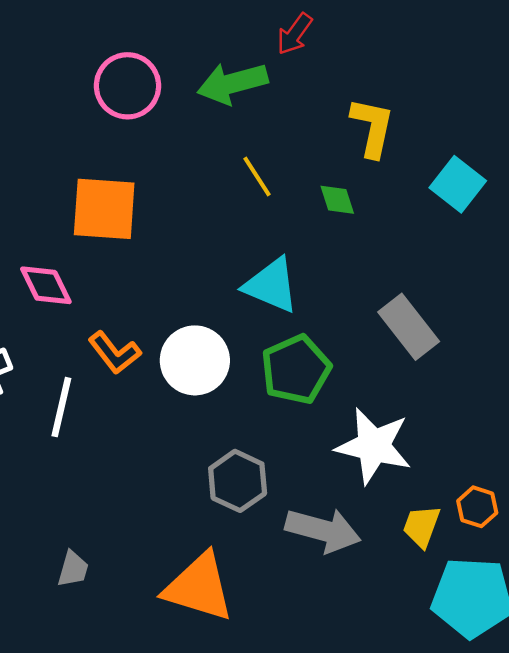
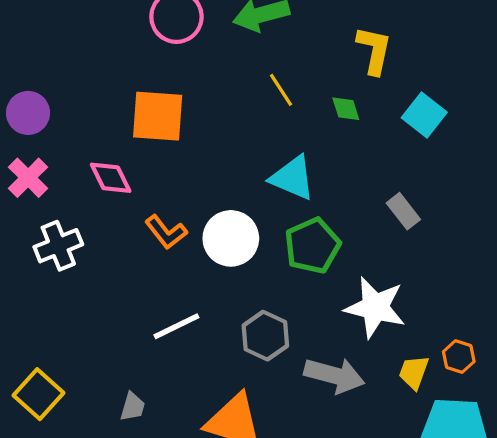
cyan square: (458, 184) -> (424, 115), moved
gray rectangle: (409, 327) -> (403, 211), size x0.7
white line: (61, 407) -> (176, 326), moved, turned 51

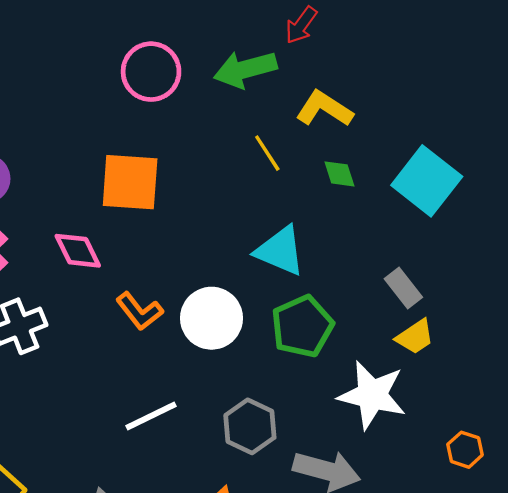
yellow L-shape: (374, 50) -> (324, 109), moved, turned -69
cyan square: (424, 115) -> (427, 181), size x1.4
yellow trapezoid: (414, 372) -> (415, 337), moved, turned -144

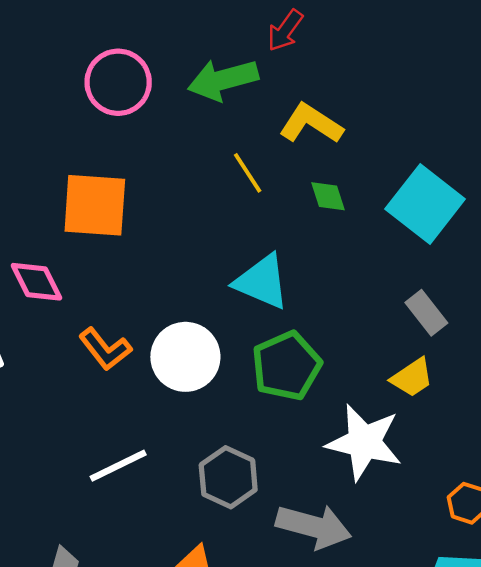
gray rectangle: (403, 288) -> (426, 313), moved

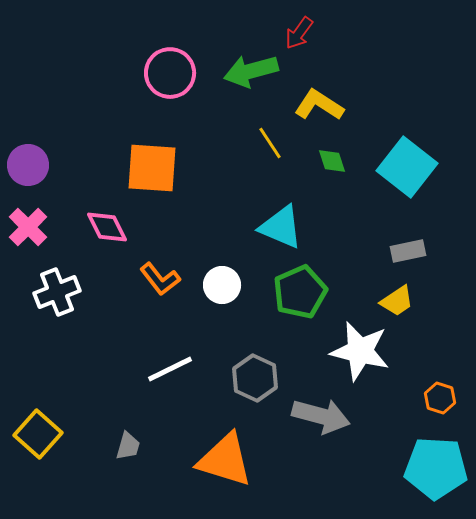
gray rectangle: (426, 313) -> (408, 251), turned -64
white circle: (185, 357) -> (222, 285), size x0.7

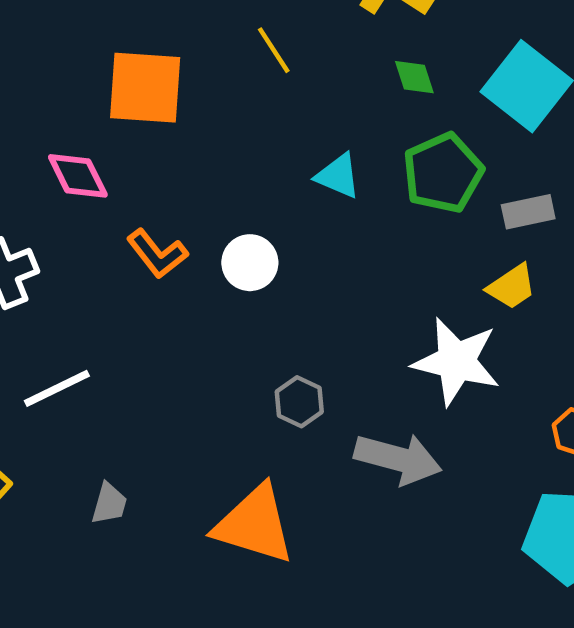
yellow line: (270, 143) -> (274, 50), moved
cyan triangle: (281, 227) -> (338, 176), size x0.7
green pentagon: (300, 292) -> (443, 173), moved
white line: (170, 369) -> (57, 388), moved
gray hexagon: (255, 378) -> (299, 402), size x0.7

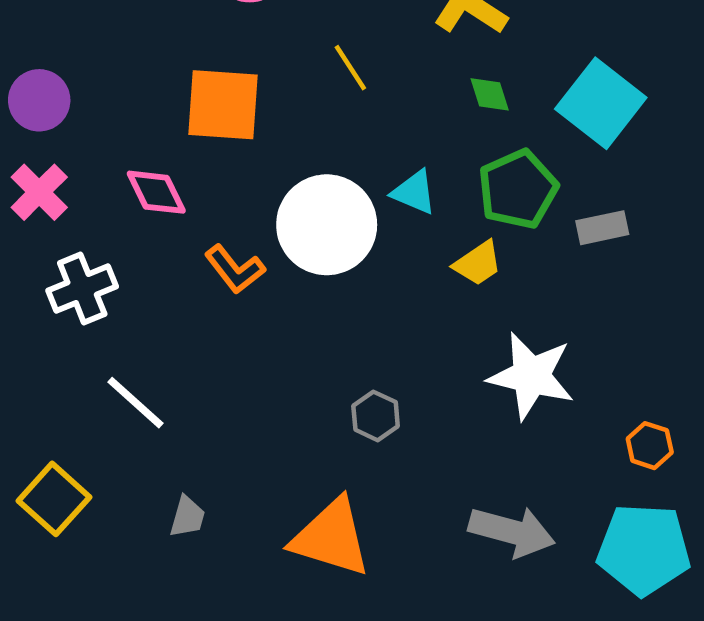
white circle: (250, 263) -> (327, 225), moved, size x1.8
yellow trapezoid: (512, 287) -> (478, 263), moved
white line: (57, 388) -> (135, 403), turned 68
gray arrow: (398, 459) -> (512, 532), moved

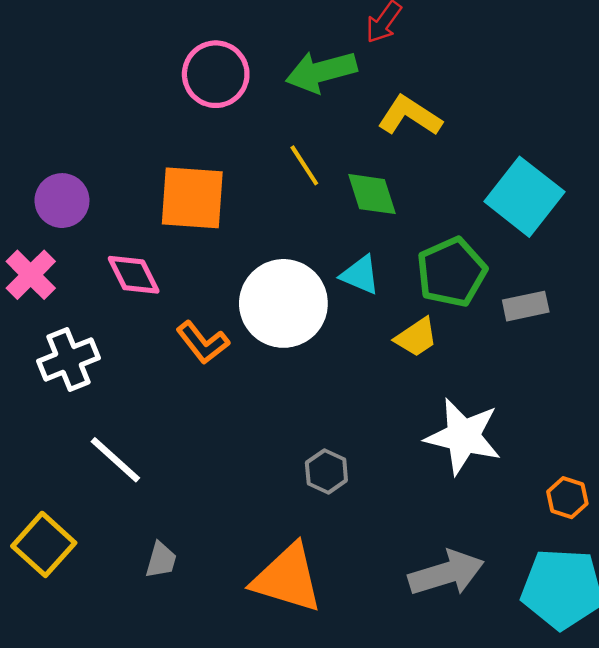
green diamond: (490, 94) -> (372, 194), moved, size x1.4
purple circle: (39, 100) -> (62, 201), moved
gray arrow: (512, 532) -> (446, 573), turned -32

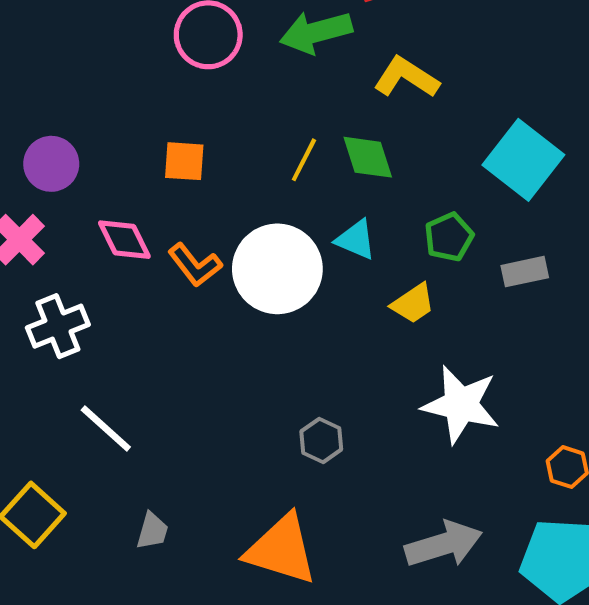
yellow line: (304, 165) -> (304, 160), moved, turned 60
orange square: (192, 198) -> (184, 161), size x0.6
green pentagon: (451, 272) -> (449, 237), size x0.7
orange L-shape: (203, 343) -> (195, 265), moved

